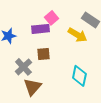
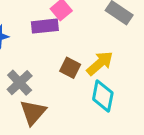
yellow arrow: (77, 35) -> (100, 63), moved, turned -72
brown square: (43, 54) -> (70, 68), moved, turned 32

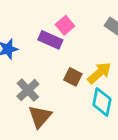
purple rectangle: (45, 26) -> (50, 40), turned 30

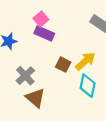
pink square: (65, 25) -> (41, 19), moved
brown triangle: (40, 117) -> (35, 98), turned -30

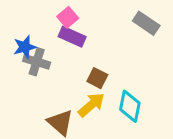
yellow arrow: (85, 61) -> (91, 105), moved
gray cross: (25, 76) -> (37, 62), moved, turned -30

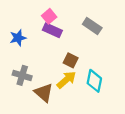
gray rectangle: (146, 23) -> (92, 26), moved
gray cross: (37, 62) -> (22, 75), moved

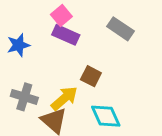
yellow arrow: (66, 80) -> (64, 98), moved
cyan diamond: (94, 81) -> (106, 116), moved, turned -35

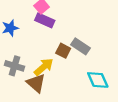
gray rectangle: (120, 29) -> (81, 46), moved
cyan diamond: (106, 116) -> (98, 80), moved

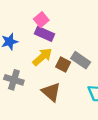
yellow arrow: (44, 67) -> (42, 57), moved
brown triangle: (36, 83) -> (51, 92), moved

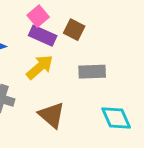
gray rectangle: (81, 60) -> (92, 72), turned -36
brown square: (63, 65) -> (74, 30), moved

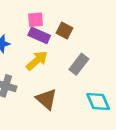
pink square: (38, 16) -> (36, 20), turned 35
gray rectangle: (92, 72) -> (79, 64), turned -50

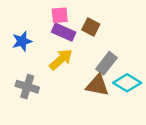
brown triangle: (46, 99) -> (97, 85), moved, turned -30
cyan diamond: (98, 101) -> (127, 83), moved, turned -35

